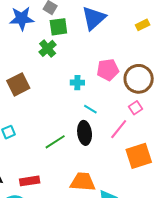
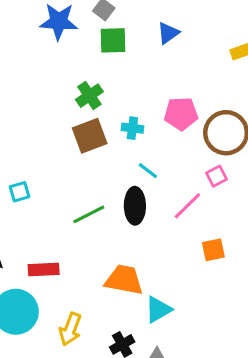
blue triangle: (94, 18) -> (168, 33), size x0.6
green cross: (48, 48) -> (89, 96), moved
brown square: (18, 84) -> (90, 136), moved
orange square: (139, 156) -> (213, 250), size x0.6

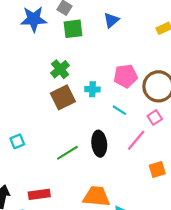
cyan line: (148, 171) -> (119, 110), moved

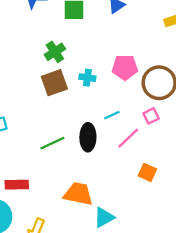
cyan line: (119, 110) -> (112, 115), moved, turned -64
orange square: (157, 169) -> (147, 172), turned 35

